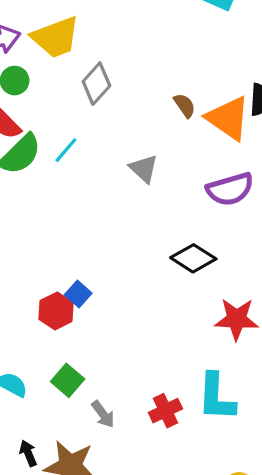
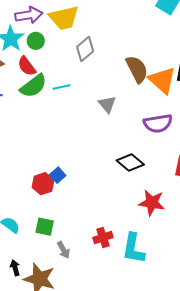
brown semicircle: (185, 105) -> (137, 69), size x1.8
cyan line: (66, 150) -> (61, 87), turned 30
green square: (68, 380) -> (45, 227), turned -36
red cross: (165, 411) -> (103, 238), moved

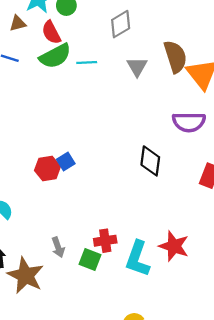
gray triangle: (107, 104) -> (137, 67), moved
black diamond: (130, 162) -> (150, 161), turned 48
red star: (152, 203) -> (174, 246), moved
green square: (45, 227) -> (90, 260), moved

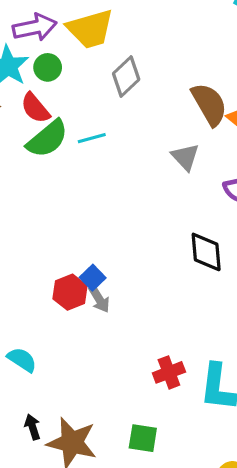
gray triangle: (137, 67) -> (185, 157), moved
gray arrow: (58, 247) -> (99, 299), moved
green square: (90, 260) -> (143, 438), moved

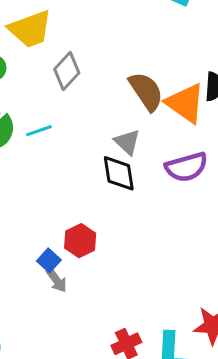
black diamond: (206, 252) -> (119, 173), moved
red hexagon: (70, 292) -> (80, 241), moved

